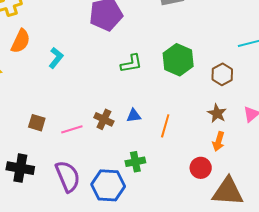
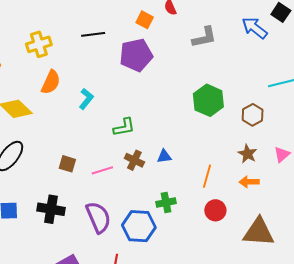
green L-shape: (131, 64) -> (124, 127), moved
orange line: (165, 126) -> (207, 176), moved
orange arrow: (219, 141) -> (249, 182), turned 72
red circle: (201, 168) -> (215, 210), moved

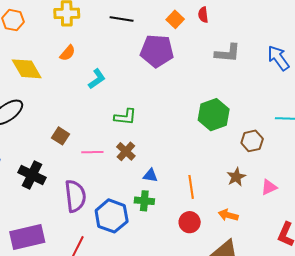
orange semicircle: (51, 82) -> (68, 53), size x0.7
blue triangle: (164, 156) -> (150, 175), moved
orange line: (207, 176) -> (191, 187), turned -40
orange arrow: (249, 182) -> (228, 215), moved

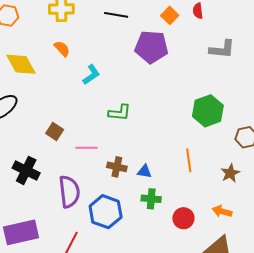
orange semicircle: (68, 53) -> (62, 49), turned -84
brown cross: (126, 151) -> (117, 167), moved, turned -30
orange line: (191, 187) -> (189, 160), moved
green cross: (144, 201) -> (151, 199), moved

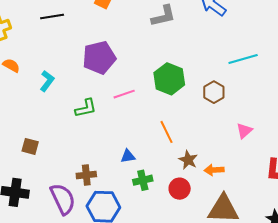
purple pentagon: (151, 47) -> (99, 58), moved
pink line: (86, 148) -> (124, 94), moved
brown cross: (117, 167) -> (86, 175), moved
brown star: (230, 173) -> (188, 160), moved

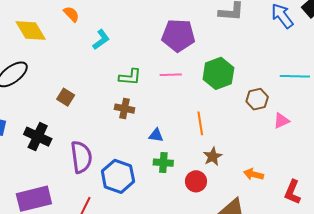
purple pentagon: (99, 58) -> (178, 35), moved
pink triangle: (244, 131) -> (281, 121), moved
orange arrow: (214, 170) -> (254, 174), moved
brown cross: (86, 175) -> (125, 109), moved

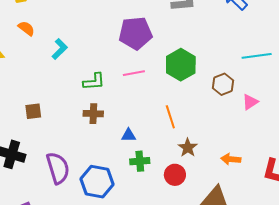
brown square: (66, 97) -> (33, 111), turned -30

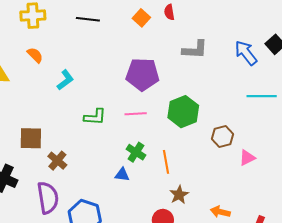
cyan line: (257, 56) -> (262, 96), moved
brown square: (33, 111) -> (31, 138), size x1.4
brown cross: (93, 114) -> (57, 161), moved, turned 30
green cross: (140, 161) -> (136, 152), moved, turned 30

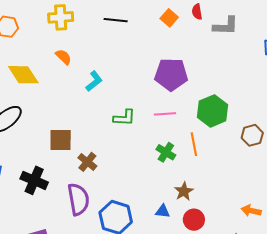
gray L-shape: (195, 50) -> (226, 26), moved
orange line: (166, 162) -> (194, 144), moved
blue triangle: (122, 175) -> (163, 211), moved
brown star: (179, 195) -> (184, 191), moved

